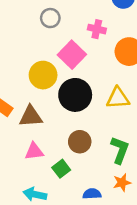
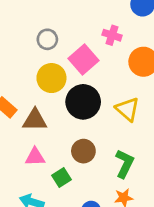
gray circle: (50, 18) -> (47, 39), moved
yellow triangle: (118, 98) -> (127, 109), turned 40

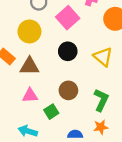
yellow circle: (51, 78) -> (29, 31), moved
black circle: (83, 102) -> (68, 51), size x0.7

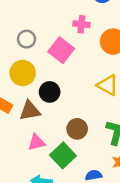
black circle: (68, 51) -> (50, 92), moved
green square: (51, 112) -> (63, 155), size x1.5

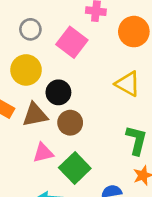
brown circle: (77, 129) -> (70, 123), moved

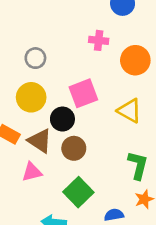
pink square: (72, 42) -> (83, 93), moved, turned 32
brown triangle: (35, 115) -> (40, 141), turned 44
pink triangle: (43, 153) -> (32, 172), moved

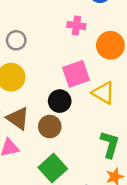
pink square: (83, 93) -> (76, 74), moved
black circle: (62, 119) -> (60, 101), moved

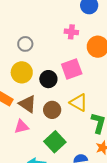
yellow triangle: (103, 93) -> (79, 103), moved
black circle: (60, 101) -> (48, 79), moved

